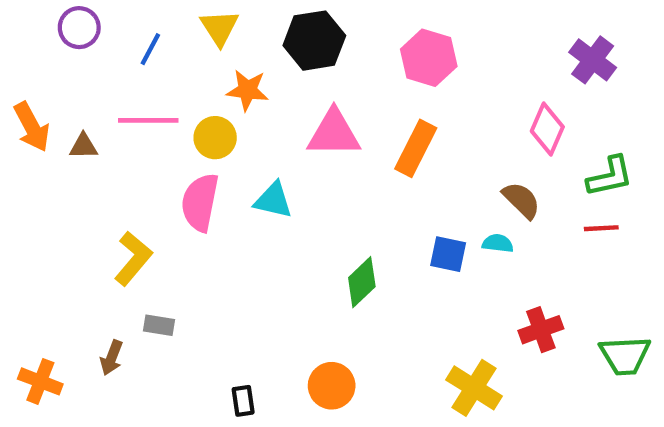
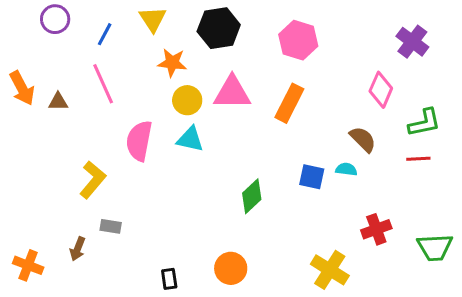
pink line: (148, 120) -> (103, 84), turned 66
yellow circle: (215, 138) -> (187, 100), moved

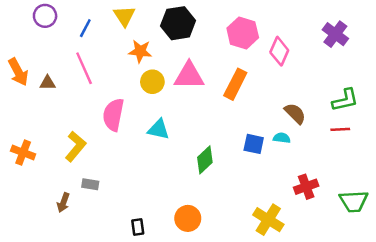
pink diamond: (381, 90) -> (279, 51), moved
cyan triangle: (190, 139) -> (158, 129), moved
orange cross: (28, 265) -> (23, 153), moved

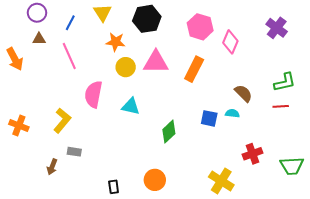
brown triangle: (47, 83) -> (39, 39), moved

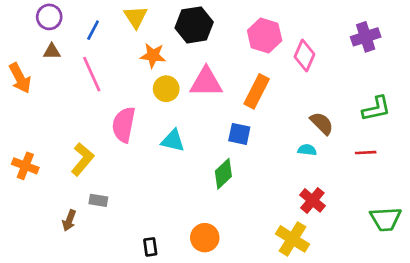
purple cross: (277, 28) -> (366, 37), turned 35
red line: (281, 106) -> (366, 153), moved
blue square: (209, 118) -> (239, 134), moved
red cross: (252, 154) -> (312, 200), moved, turned -30

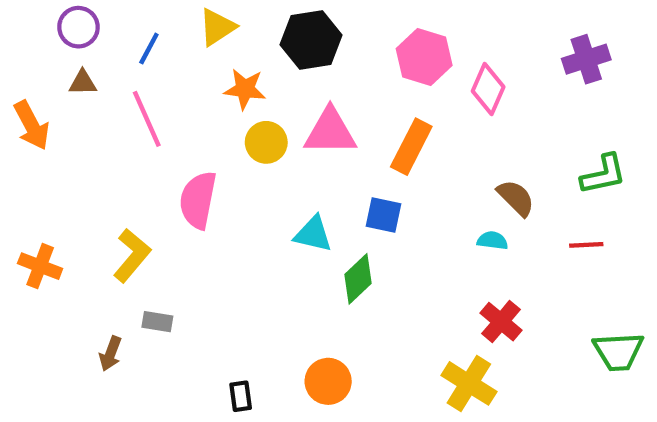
yellow triangle: (136, 17) -> (217, 27), turned 30
cyan triangle: (173, 141) -> (313, 234), moved

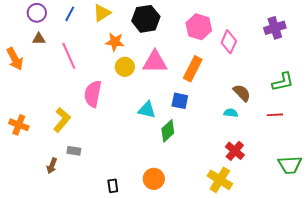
blue line: (149, 48) -> (70, 14), moved

